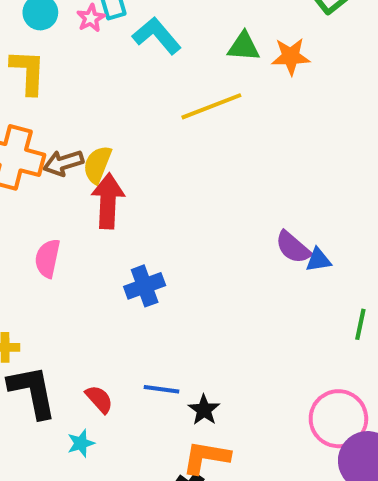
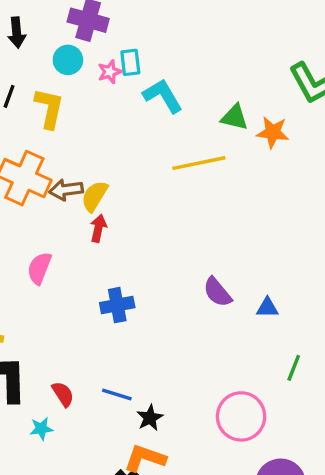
red arrow: (108, 201) -> (98, 228), size x0.6
purple semicircle: (293, 247) -> (217, 292), moved
pink circle: (338, 419) -> (241, 416), moved

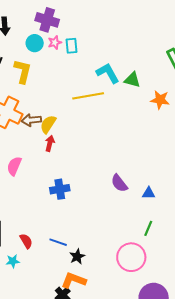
pink star: (110, 72) -> (55, 43), moved
cyan L-shape: (163, 96) -> (108, 73), moved
orange star: (273, 132) -> (160, 100), moved
yellow line: (199, 163) -> (88, 96), moved
green line: (294, 368) -> (148, 228), moved

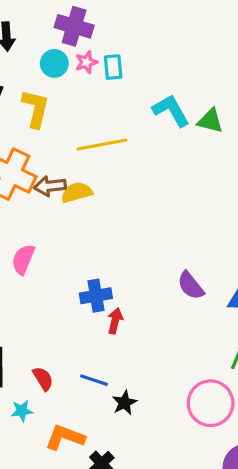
yellow line: (88, 96) -> (102, 145), moved
yellow semicircle: (48, 124) -> (77, 192), turned 42
red arrow: (50, 143) -> (115, 321), moved
orange L-shape: (74, 280) -> (65, 437), moved

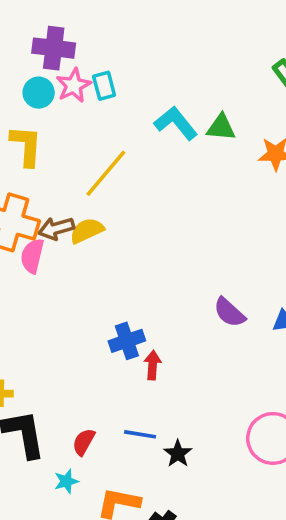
pink star: (86, 62) -> (74, 85), size x1.4
yellow line: (102, 145) -> (106, 173), turned -30
pink semicircle: (23, 259) -> (32, 256), moved
red semicircle: (43, 379) -> (84, 442), turned -110

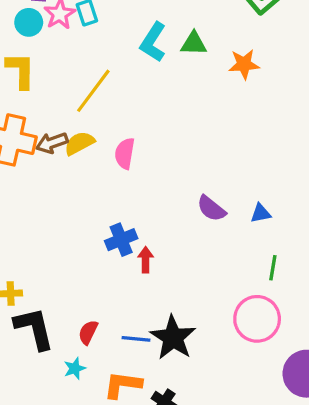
cyan L-shape: (176, 123) -> (153, 42), turned -105
pink semicircle: (32, 256) -> (125, 153), moved
blue line: (140, 434) -> (136, 339), moved
black star: (178, 454) -> (173, 338), size x1.8

